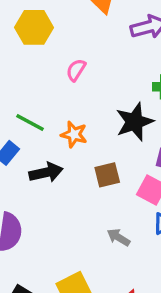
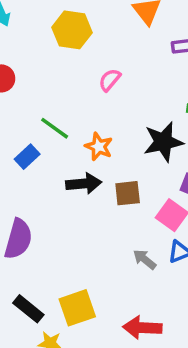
black arrow: (46, 172) -> (84, 184), moved
gray arrow: (118, 237) -> (145, 259), moved

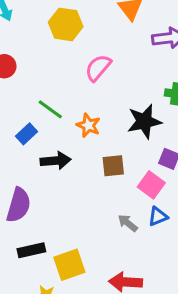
pink semicircle: (110, 80) -> (98, 68), size x1.4
black arrow: (84, 184) -> (56, 161), moved
black rectangle: (28, 309) -> (31, 250), moved, turned -52

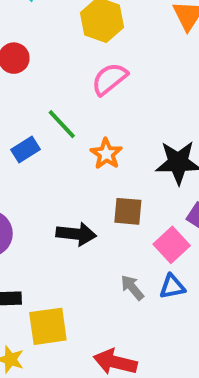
pink semicircle: (98, 68) -> (109, 79), moved
black arrow: (56, 161) -> (76, 234), moved

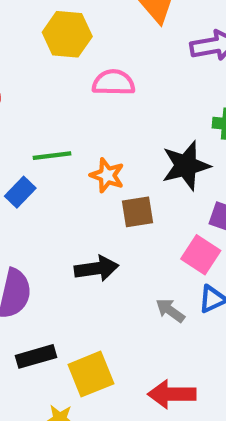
pink semicircle: (109, 79) -> (114, 83), moved, turned 54
green line: (62, 124) -> (52, 156), turned -40
brown square: (128, 211) -> (138, 212), moved

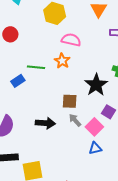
black star: (186, 166) -> (96, 85), turned -30
orange star: (107, 175) -> (62, 61), moved
gray arrow: (170, 311) -> (75, 120), moved

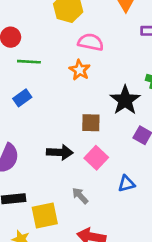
green line: (36, 67) -> (29, 62), moved
gray arrow: (75, 120) -> (80, 196), moved
pink square: (94, 127) -> (96, 158), moved

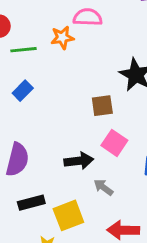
orange star: (80, 70) -> (62, 38), moved, turned -30
black arrow: (60, 152) -> (79, 161), moved

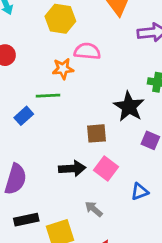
green line: (24, 50) -> (48, 96), moved
black arrow: (79, 161) -> (72, 168), moved

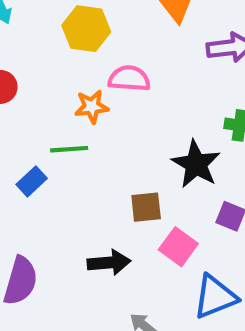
pink square: (106, 169) -> (178, 247), moved
blue triangle: (140, 192) -> (215, 297), size x1.6

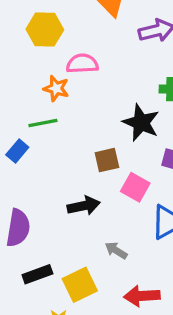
orange star: (92, 107) -> (56, 88), turned 30

